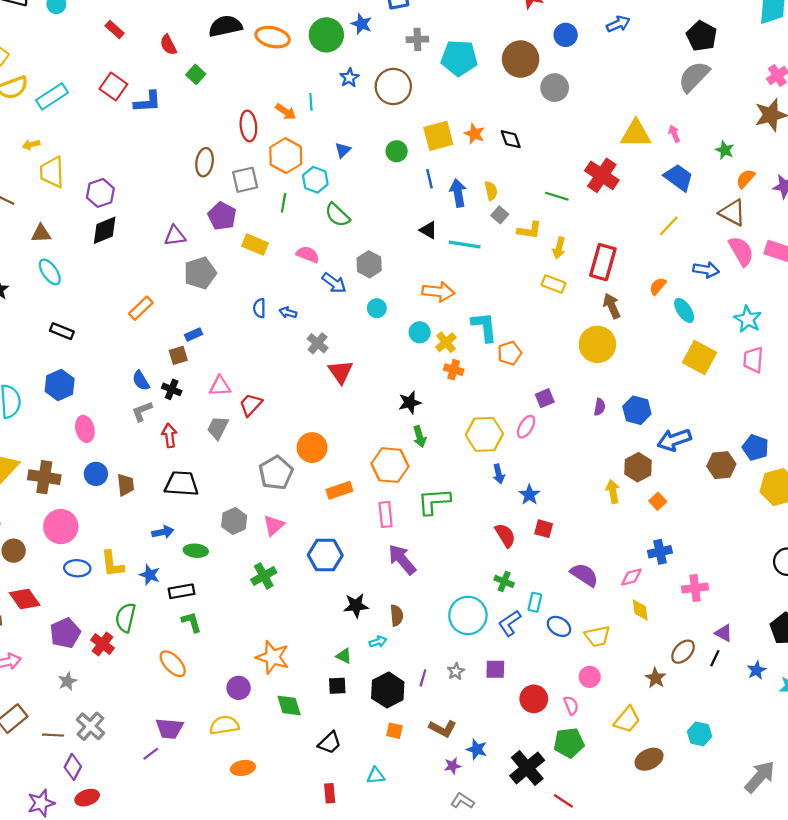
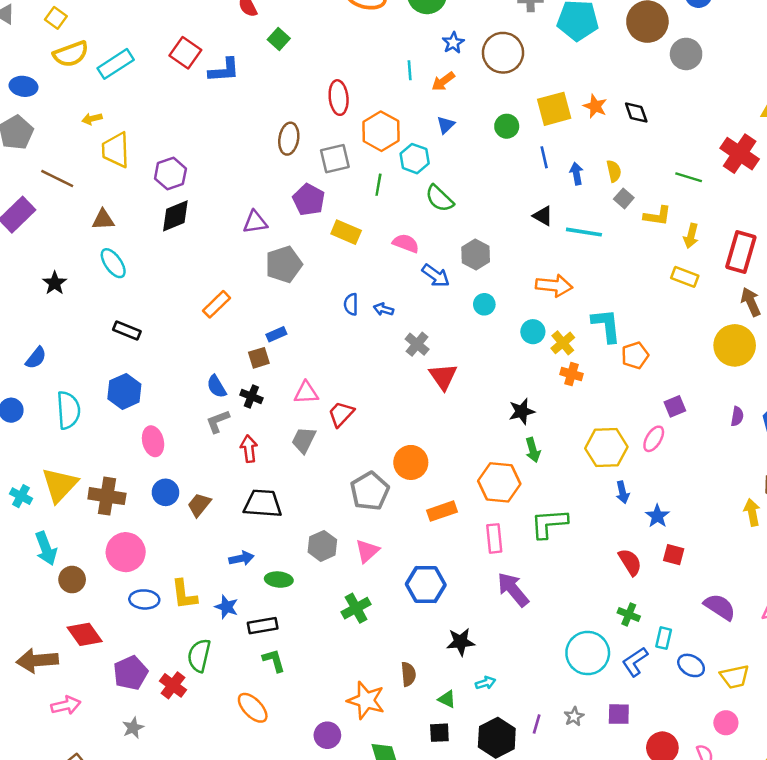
orange arrow: (286, 112) -> (443, 81), moved, turned 110
blue arrow: (458, 193) -> (576, 174), size x0.7
brown trapezoid: (126, 485) -> (199, 505), turned -135
brown semicircle: (397, 615) -> (408, 674), moved

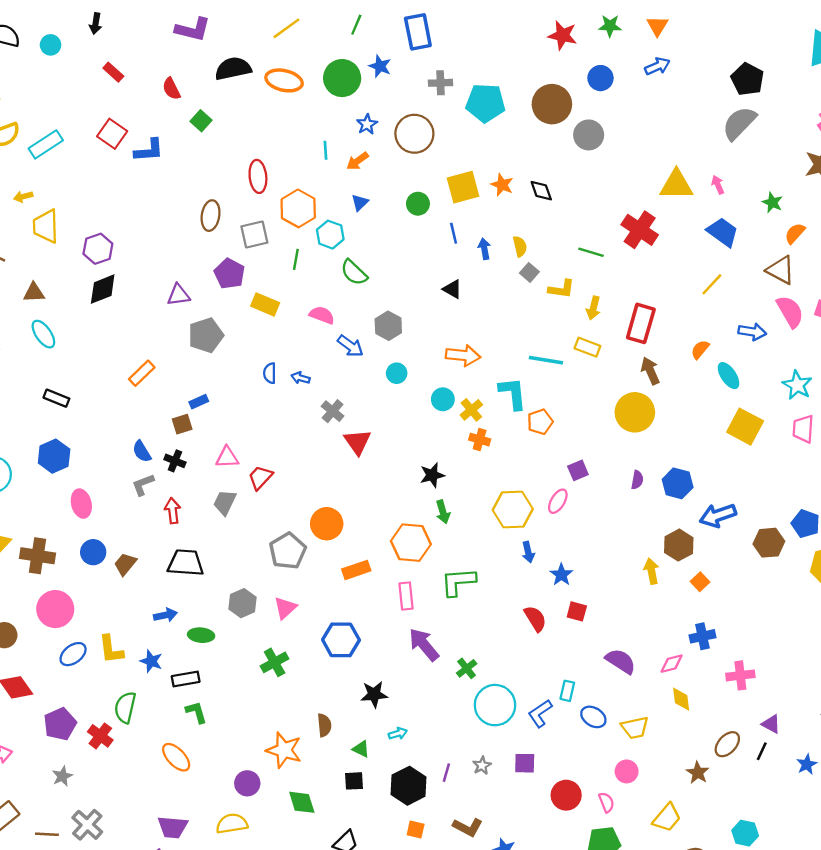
cyan line: (584, 232) -> (546, 360), moved
blue ellipse: (144, 599) -> (73, 654), turned -40
green cross: (629, 614) -> (467, 668), moved, turned 30

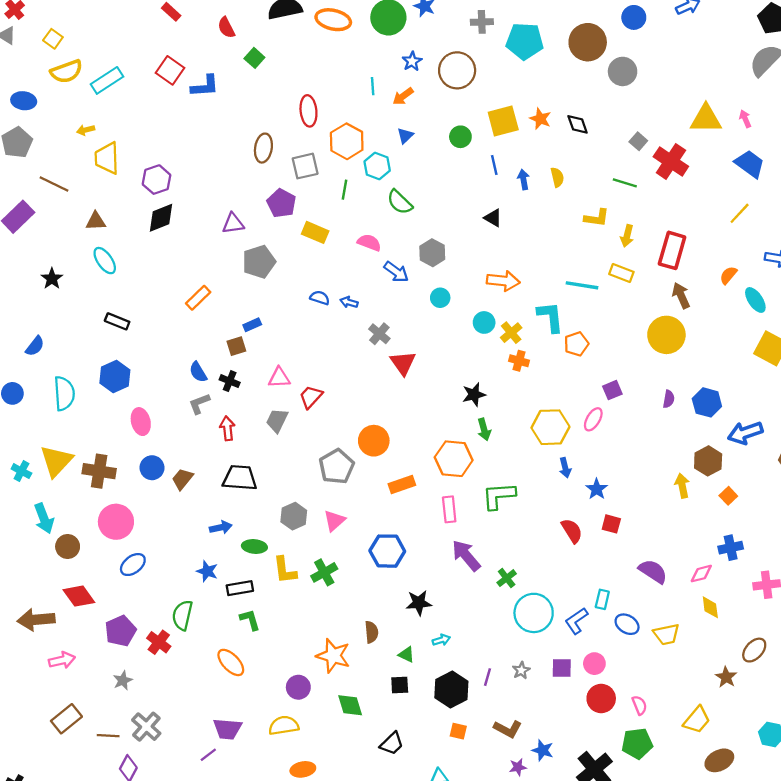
gray square: (529, 272) -> (638, 141), moved
blue semicircle: (270, 373) -> (320, 298), turned 108
yellow L-shape: (111, 649) -> (285, 570), moved
pink circle: (627, 771) -> (594, 664), moved

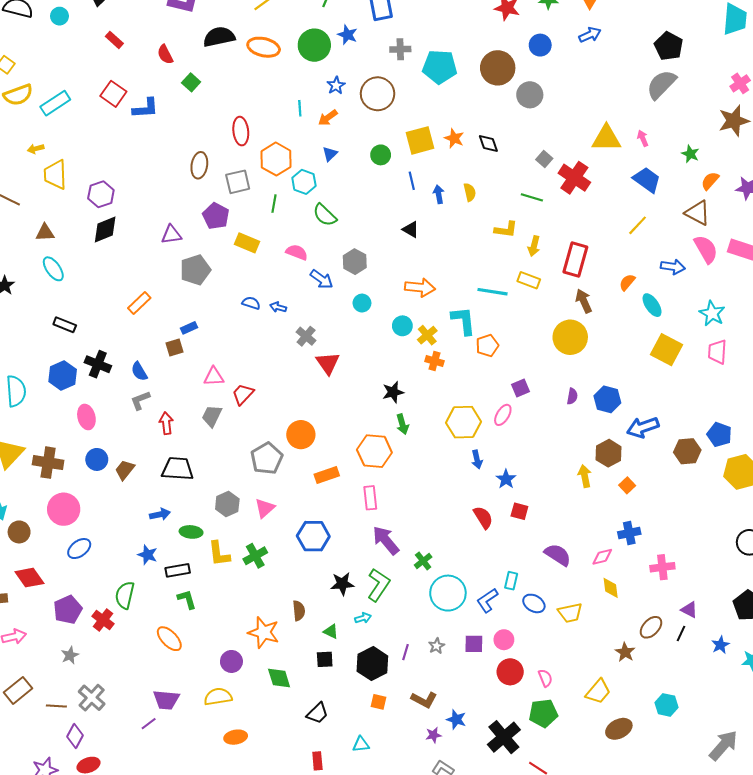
black cross: (230, 381) -> (98, 364), moved, size x1.4
green L-shape: (499, 496) -> (379, 585), moved, turned 128

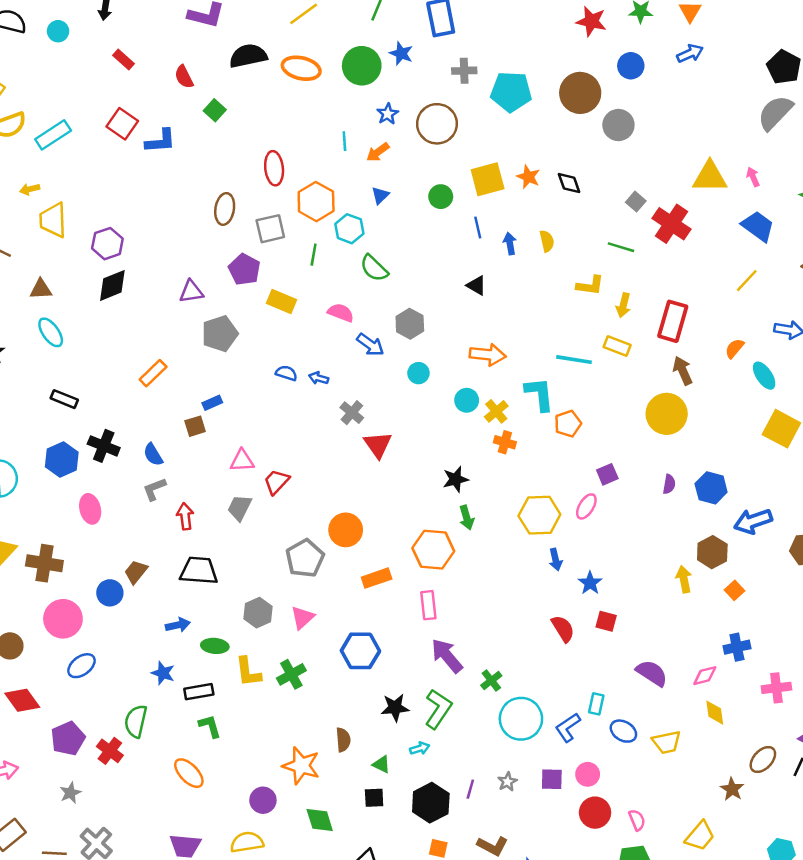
blue circle: (97, 459) -> (110, 593), moved

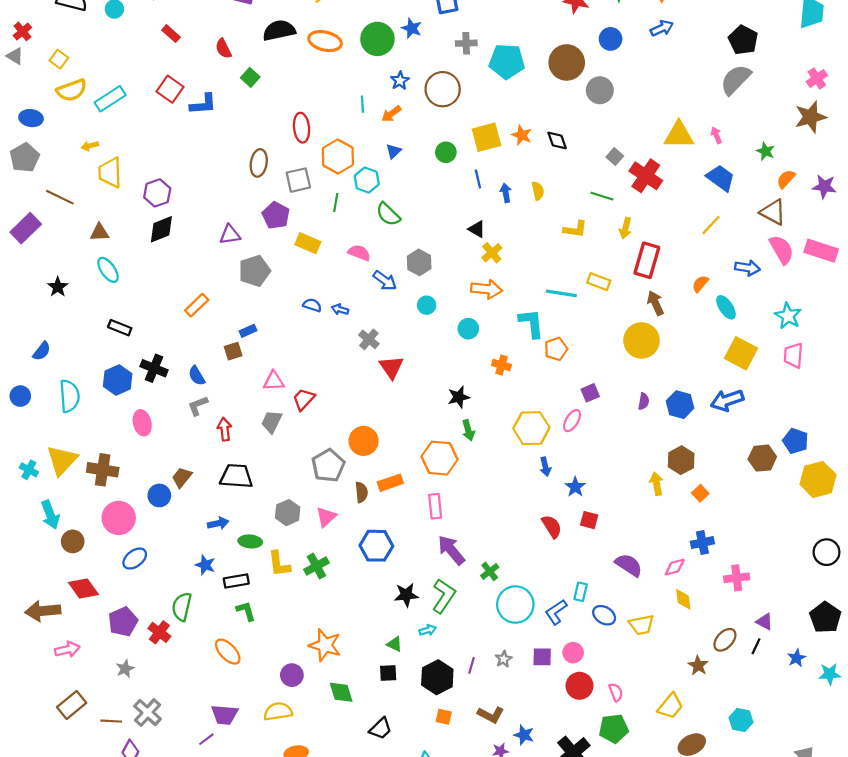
yellow arrow: (623, 305) -> (625, 228), moved
yellow cross: (496, 411) -> (492, 253), moved
blue arrow: (753, 521) -> (727, 400), moved
brown semicircle: (343, 740) -> (361, 492), moved

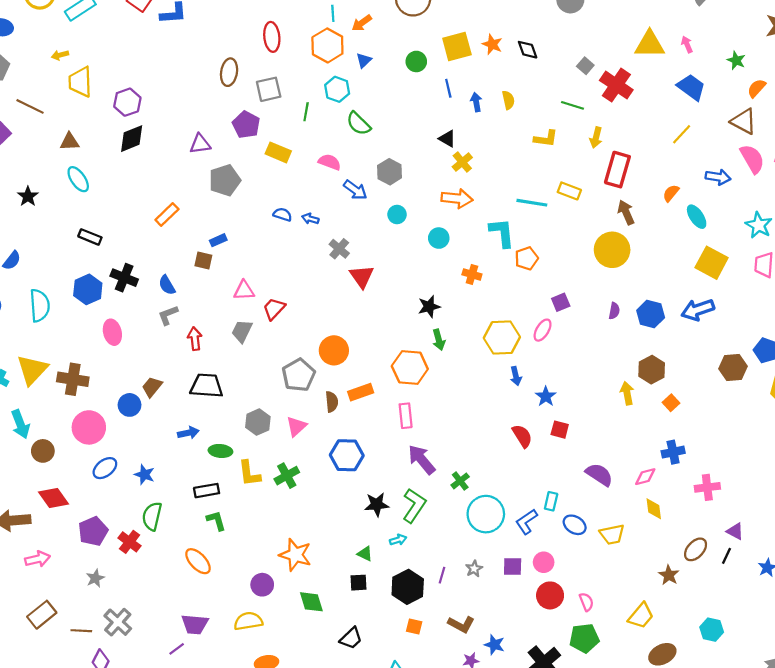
orange hexagon: (338, 157) -> (327, 45), moved
brown square: (233, 351) -> (203, 261), turned 30
blue star: (205, 565) -> (144, 475), moved

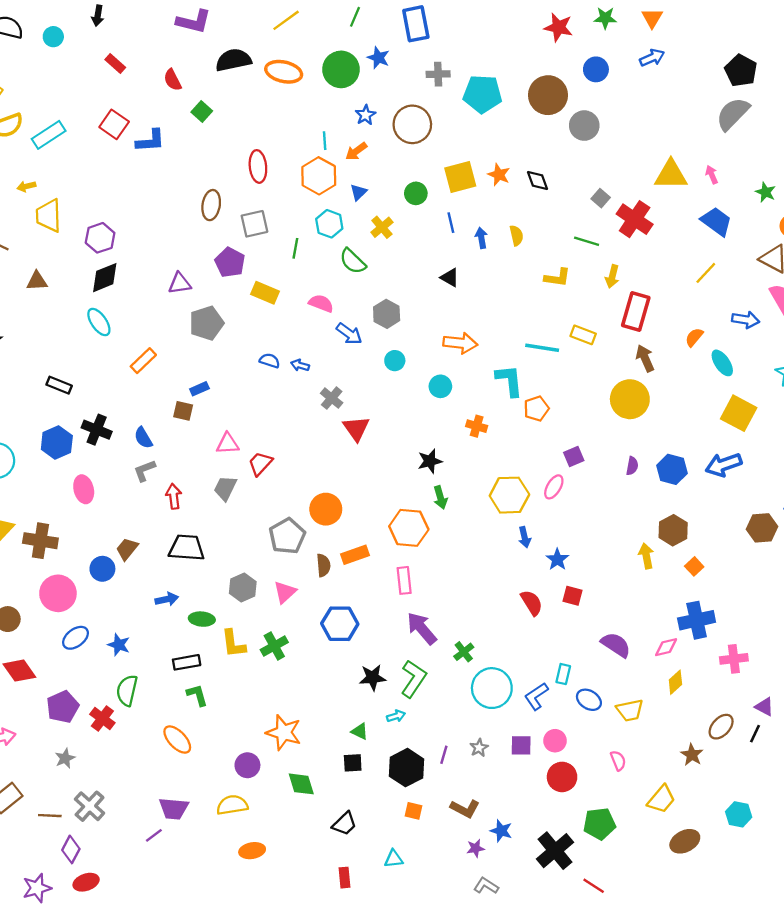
yellow cross: (462, 162) -> (382, 227), moved
cyan ellipse: (78, 179) -> (99, 322), moved
blue cross: (673, 452) -> (697, 620), size x1.4
yellow diamond: (654, 509) -> (675, 682), turned 55
pink semicircle: (586, 602) -> (618, 761), moved

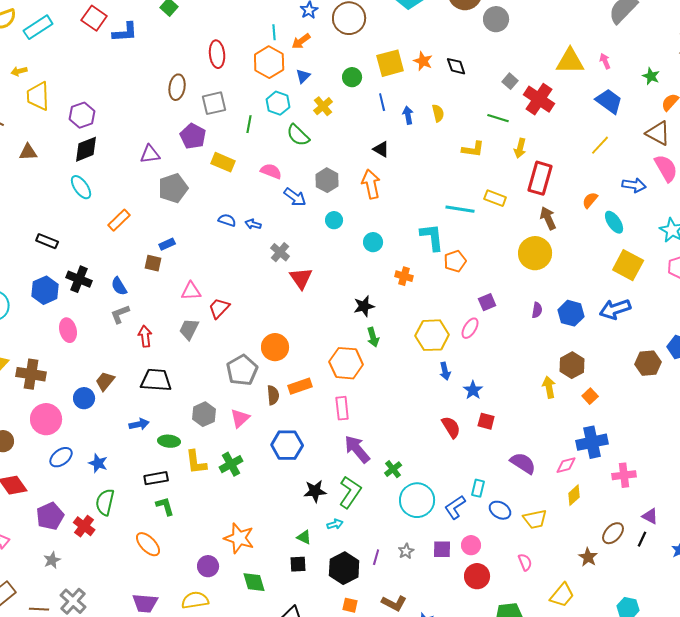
orange arrow: (460, 343) -> (371, 184), moved, turned -108

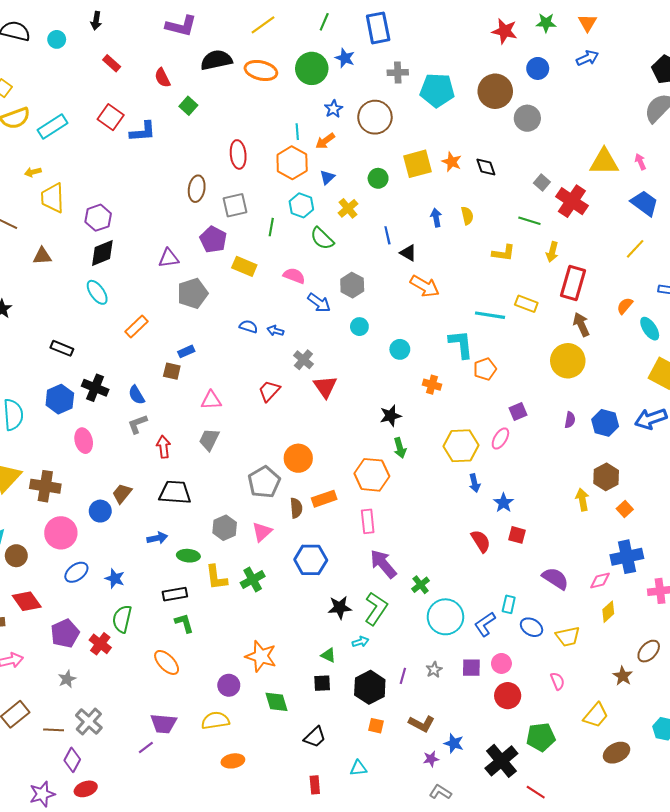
blue line: (382, 102) -> (387, 235), moved
orange arrow: (371, 184) -> (425, 286), moved, turned 132
red trapezoid: (219, 308) -> (269, 391), moved

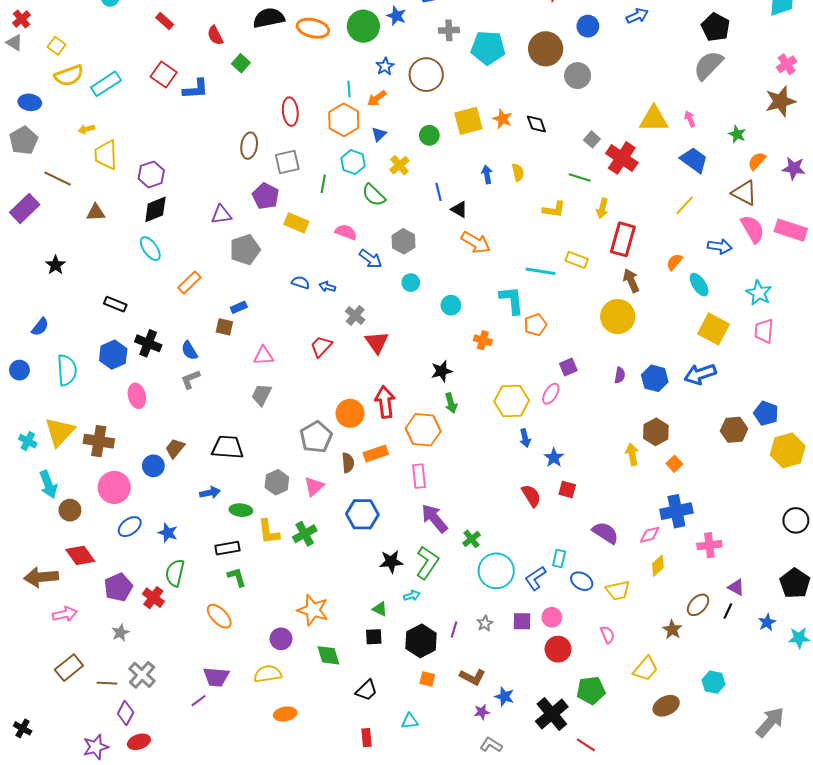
red arrow: (163, 447) -> (385, 402), moved, size x1.4

